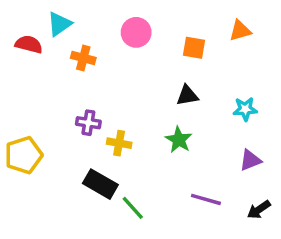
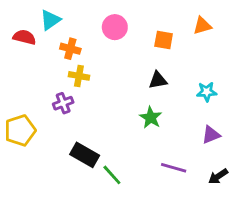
purple cross: (88, 123) -> (63, 103), moved, turned -30
yellow cross: (119, 143) -> (79, 76), moved

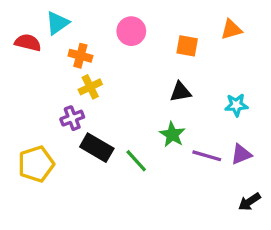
yellow cross: (79, 76) -> (90, 87), turned -36
yellow pentagon: (20, 130) -> (36, 164), moved
black rectangle: (85, 155) -> (97, 148), moved
purple line: (174, 168) -> (207, 156), moved
green line: (112, 175) -> (136, 161), moved

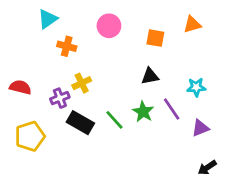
red semicircle: (28, 43) -> (20, 87), moved
yellow cross: (90, 87) -> (82, 83), moved
purple line: (207, 156) -> (172, 109), moved, turned 40
green line: (136, 161) -> (114, 120), moved

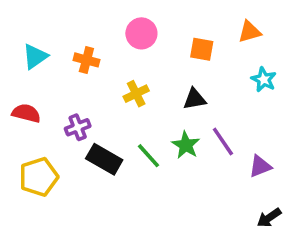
cyan triangle: (48, 19) -> (35, 56), moved
yellow cross: (82, 83) -> (136, 94), moved
cyan star: (196, 87) -> (264, 79), moved, turned 30

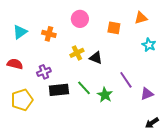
black triangle: (195, 99) -> (96, 58), moved, turned 32
green star: (186, 145) -> (105, 95), moved
black rectangle: (104, 159) -> (59, 90), turned -36

